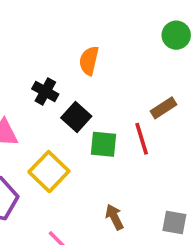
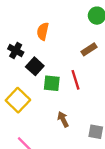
brown rectangle: (163, 108) -> (89, 49), moved
brown arrow: (114, 217) -> (63, 119), moved

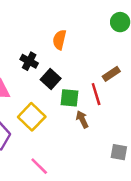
brown rectangle: (89, 49) -> (111, 74), moved
brown arrow: (63, 119) -> (82, 119), moved

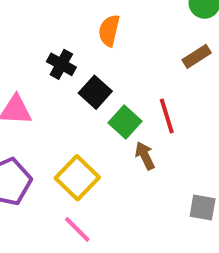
brown rectangle: (111, 74) -> (197, 56), moved
green square: (70, 98) -> (125, 122), turned 36
yellow square: (32, 117) -> (77, 178), moved

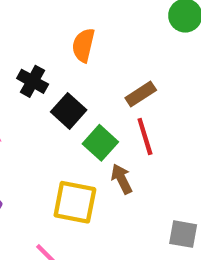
brown rectangle: (197, 56) -> (141, 94), moved
yellow square: (77, 178) -> (75, 202), moved, turned -33

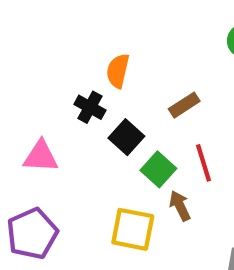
orange semicircle: (83, 45) -> (118, 71), moved
brown rectangle: (141, 94) -> (184, 105), moved

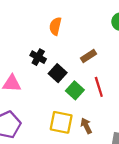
orange semicircle: (118, 71) -> (55, 26), moved
brown arrow: (180, 206) -> (86, 126), moved

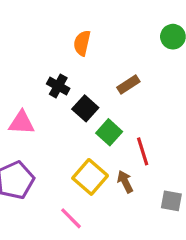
red line: (99, 87) -> (143, 151), moved
yellow square: (61, 122) -> (90, 177), turned 30

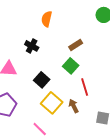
black square: (85, 108) -> (42, 80), moved
green square: (109, 132) -> (71, 66), moved

